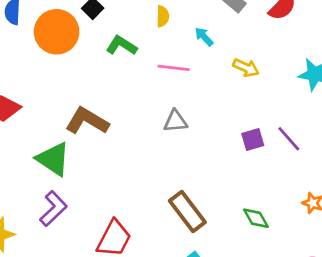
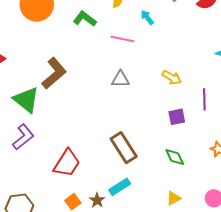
yellow arrow: (246, 68) -> (172, 77), moved
brown L-shape: (87, 121) -> (54, 73), turned 104
purple line: (289, 139) -> (204, 99), turned 35
purple square: (253, 140) -> (177, 117), moved

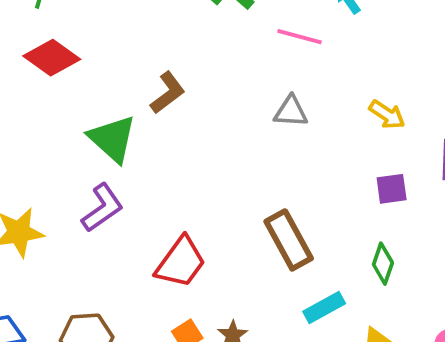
brown L-shape: (54, 73) -> (168, 93), size x0.7
green diamond: (175, 157) -> (383, 264), turned 40
cyan rectangle: (120, 187) -> (324, 307), moved

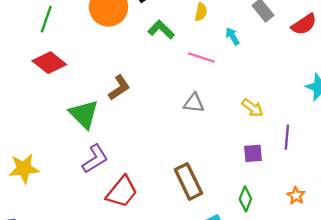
purple L-shape: (102, 208) -> (95, 159), moved

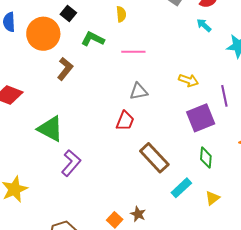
cyan arrow: (232, 36) -> (204, 25), moved
brown L-shape: (119, 88) -> (65, 69), moved
purple square: (253, 153) -> (201, 118), size x1.6
red trapezoid: (122, 192) -> (125, 121), moved, size x0.7

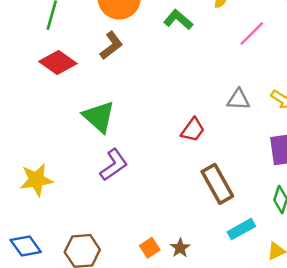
pink line: (133, 52) -> (252, 34), moved, turned -60
brown L-shape: (65, 69) -> (111, 46), moved
gray triangle: (139, 91) -> (238, 100), moved

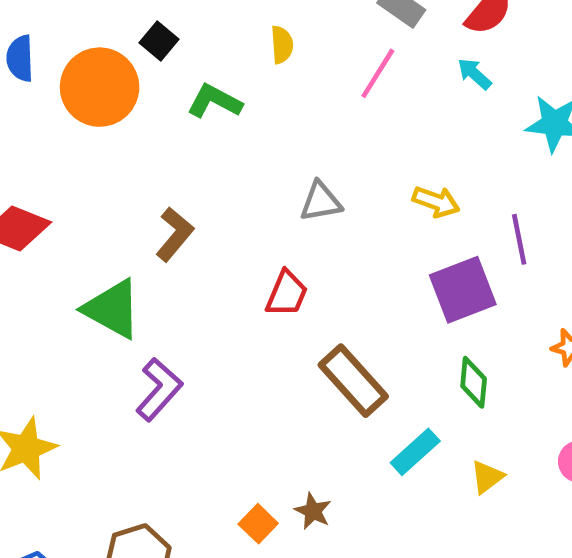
pink line: (252, 34) -> (378, 73), moved
brown L-shape: (111, 46) -> (175, 234), moved
gray triangle: (238, 100) -> (321, 202), moved

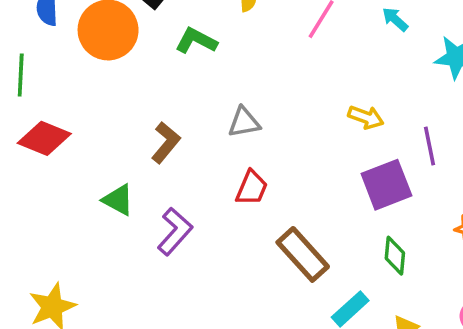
gray triangle: (321, 202) -> (244, 122), moved
green triangle: (112, 309) -> (118, 200), size x0.7
purple L-shape: (159, 389) -> (175, 231), moved

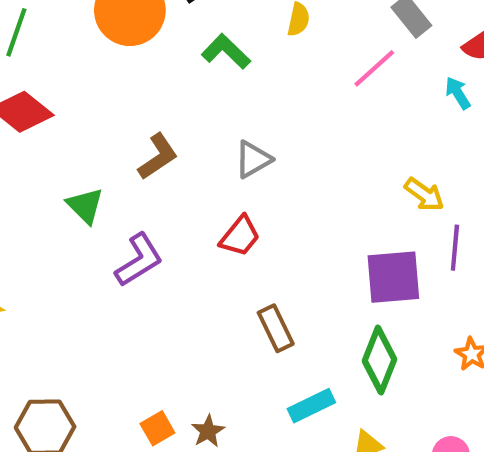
yellow arrow: (366, 117) -> (424, 194), moved
gray triangle: (244, 122) -> (253, 159), turned -36
brown rectangle: (303, 254) -> (276, 328), size x0.7
green diamond: (395, 256) -> (379, 360), size x1.4

